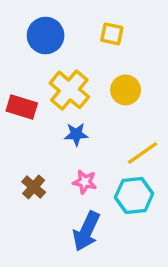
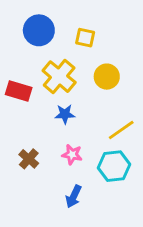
yellow square: (112, 34) -> (85, 38), moved
blue arrow: (86, 231) -> (74, 196), size x0.7

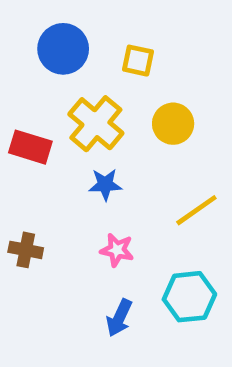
brown cross: (29, 159) -> (26, 250), moved, turned -30
cyan hexagon: (114, 166) -> (189, 297), moved

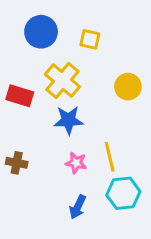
yellow circle: (173, 124) -> (128, 87), moved
blue star: (105, 184) -> (68, 120), size x1.4
yellow line: (196, 210) -> (110, 157), moved, turned -68

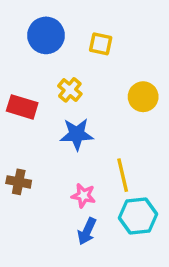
yellow cross: (62, 81) -> (70, 90), size x0.6
pink star: (76, 163) -> (83, 196), moved

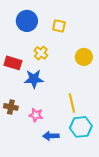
blue star: (77, 134) -> (34, 79), moved
pink star: (83, 196) -> (36, 115), moved
blue arrow: (87, 231) -> (51, 136), turned 63

